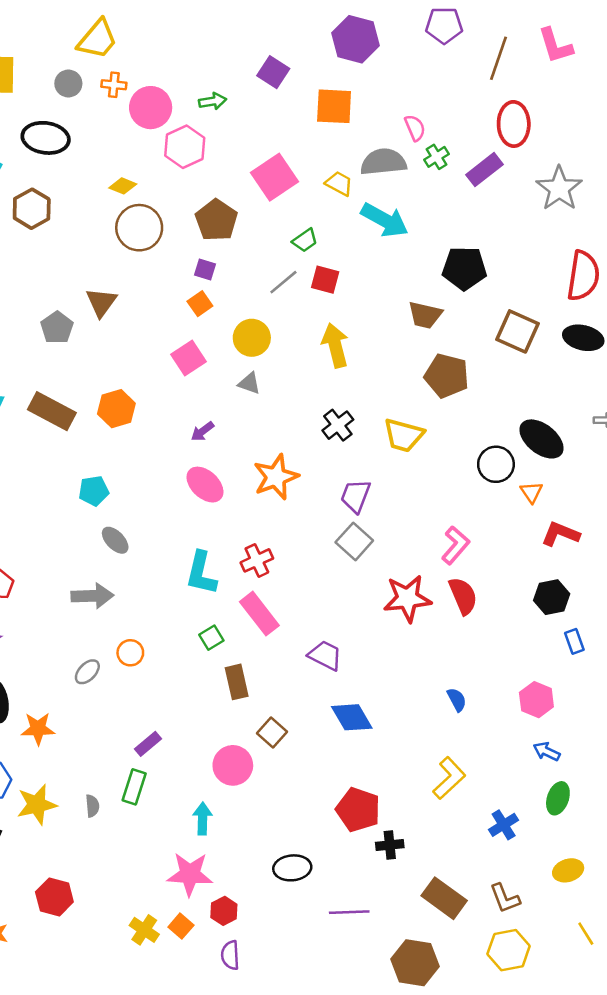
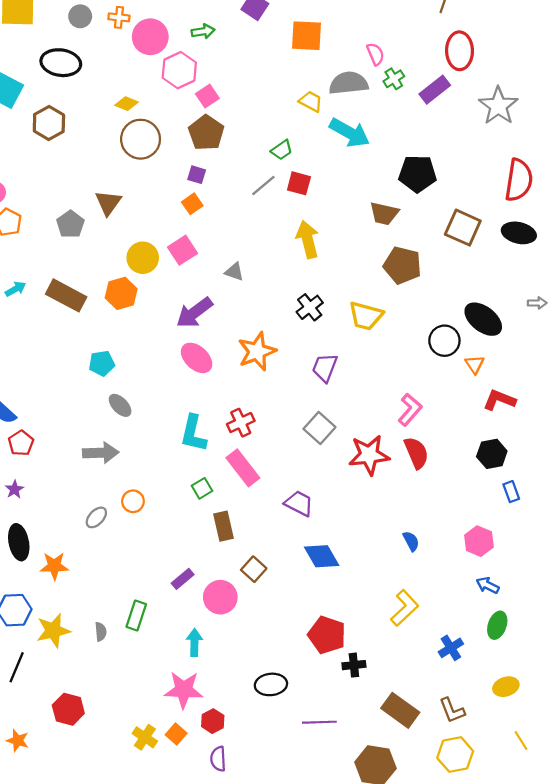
pink square: (275, 177) -> (207, 96), moved, size x0.6
yellow circle: (252, 338) -> (143, 258), moved
purple arrow: (202, 431) -> (194, 313), size x1.8
gray square: (354, 541) -> (319, 428), moved
purple rectangle: (148, 744) -> (183, 579), moved

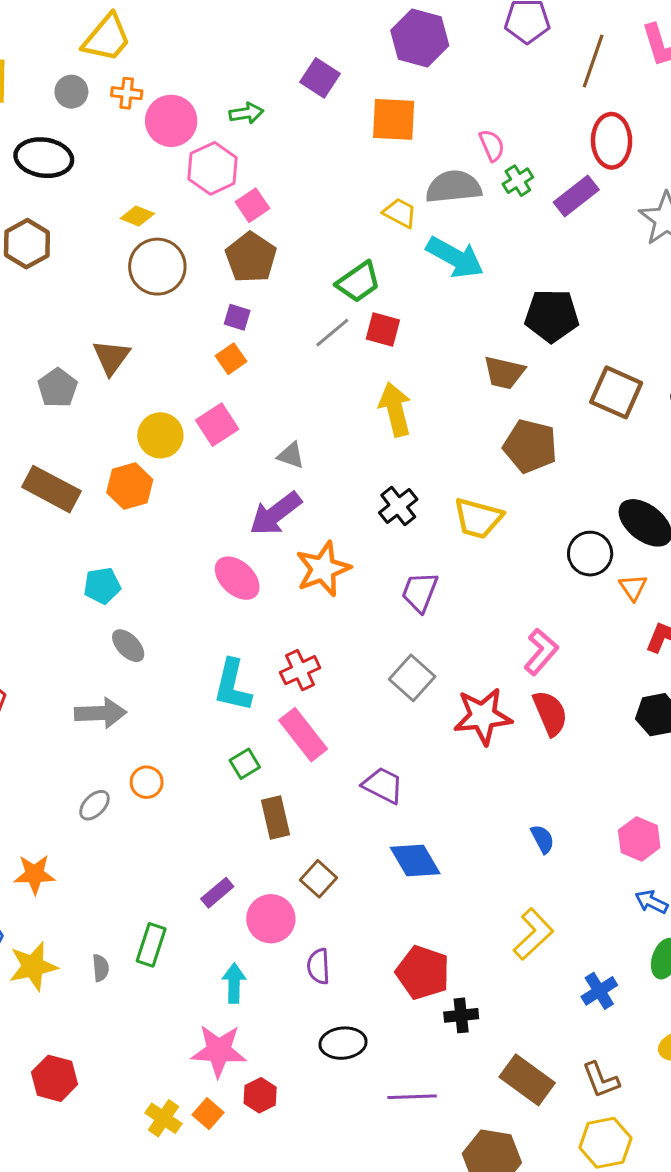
green trapezoid: (282, 150) -> (358, 282), size x1.4
purple arrow: (194, 313) -> (276, 514), moved
purple semicircle: (218, 759) -> (318, 966), moved

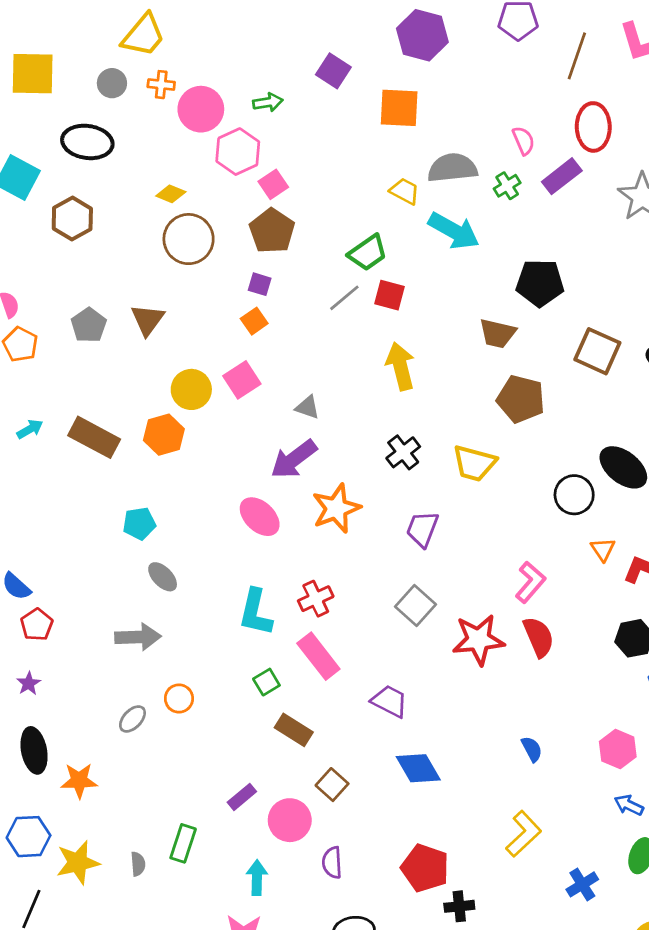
pink semicircle: (492, 145) -> (524, 141), moved
green cross: (518, 181) -> (507, 186), moved
gray pentagon: (58, 388) -> (89, 325), moved
orange triangle: (633, 587) -> (603, 549), moved
brown rectangle: (276, 817) -> (294, 730), turned -45

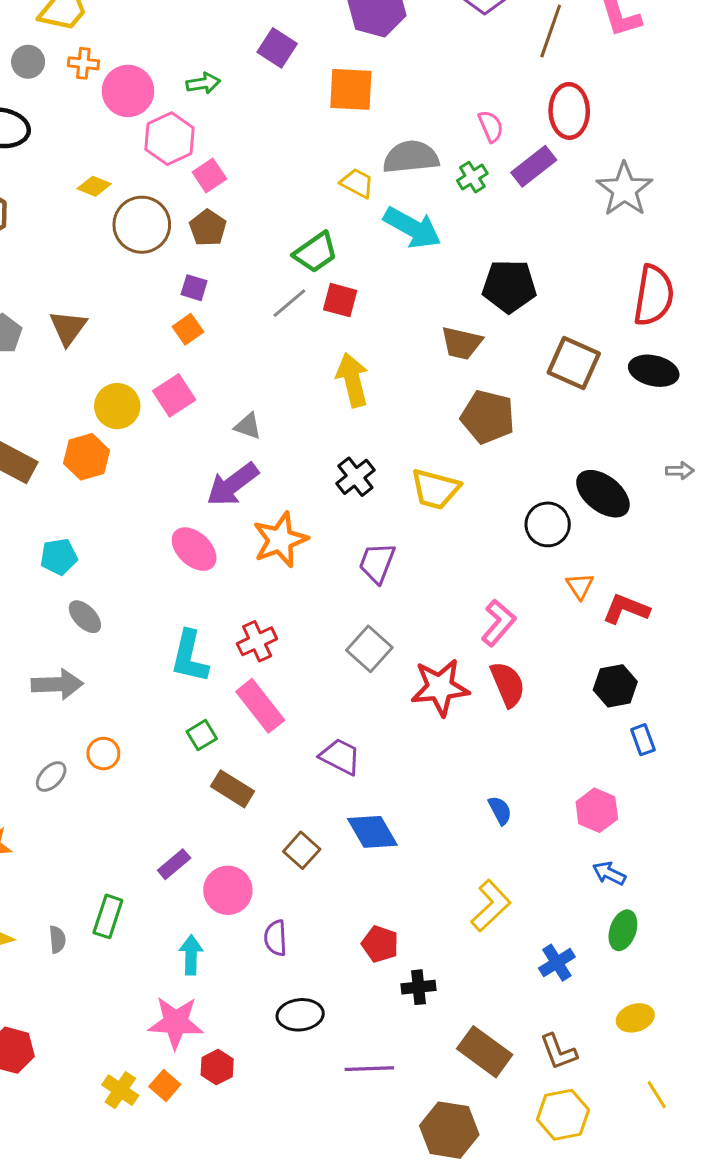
brown pentagon: (272, 231) -> (208, 228), size x0.7
brown circle: (189, 239) -> (142, 225), moved
brown square: (332, 785) -> (302, 850), moved
red pentagon: (425, 868) -> (380, 944), size x0.7

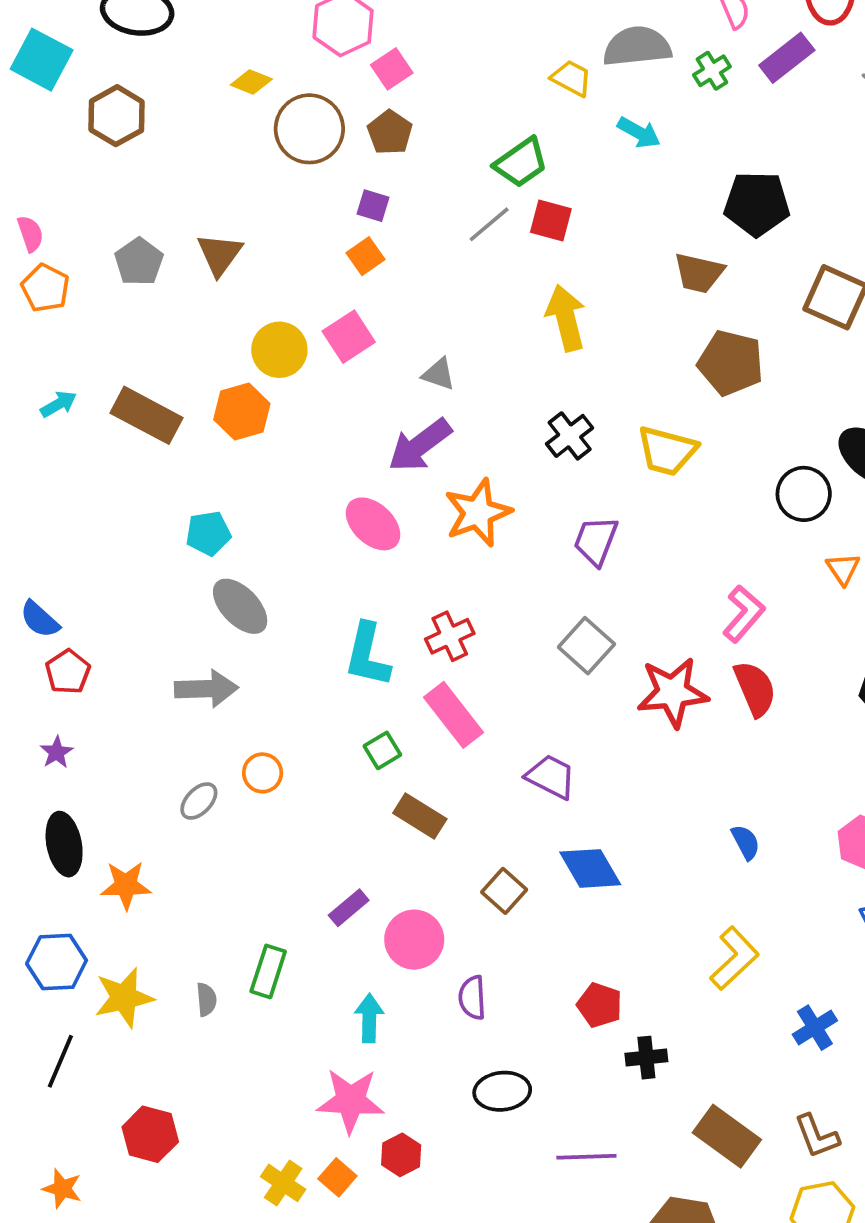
cyan arrow: (412, 228) -> (639, 133), size x0.6
gray ellipse: (85, 617) -> (240, 606), size x1.4

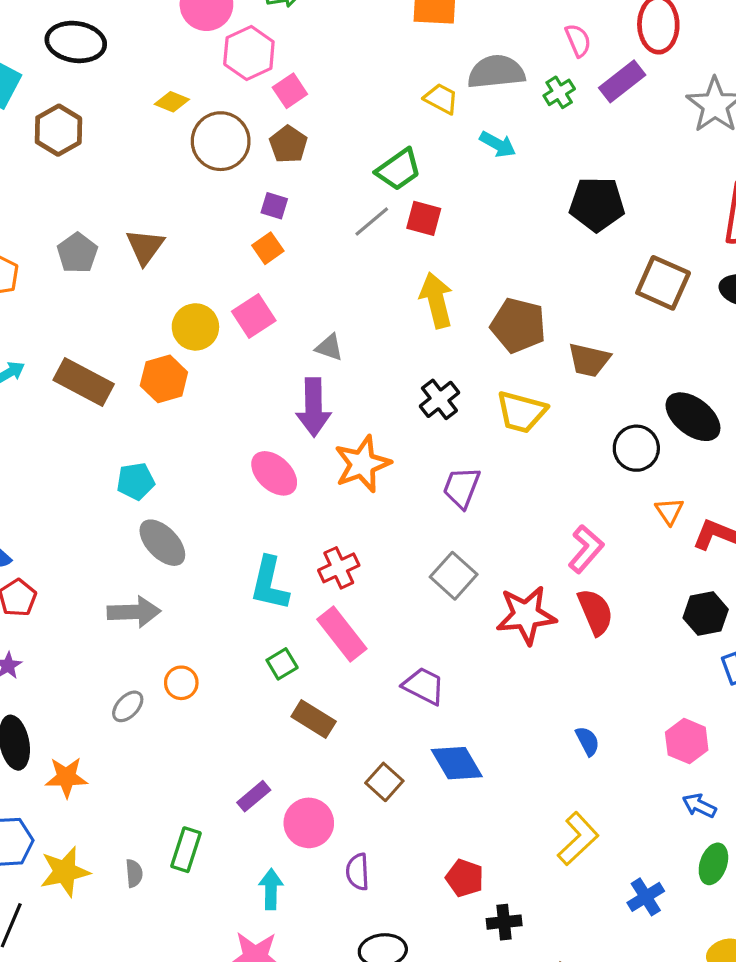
brown trapezoid: (699, 273) -> (589, 360), moved
brown pentagon: (731, 363) -> (518, 325), moved
purple arrow: (420, 445) -> (314, 407), turned -54

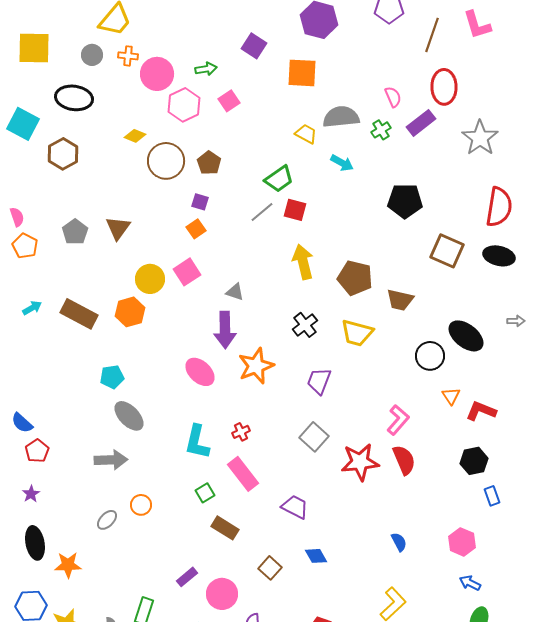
pink square: (290, 91) -> (229, 101), moved
red cross: (339, 568) -> (241, 432), size x0.7
blue diamond: (457, 763) -> (316, 556), size x0.7

